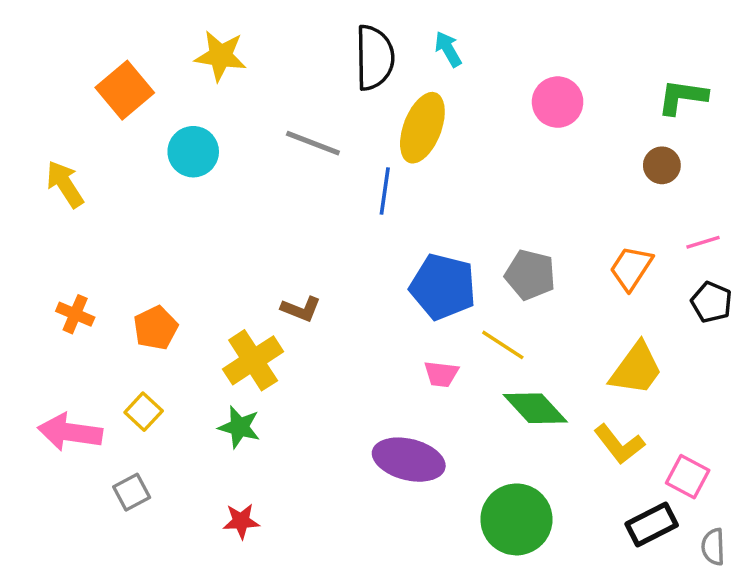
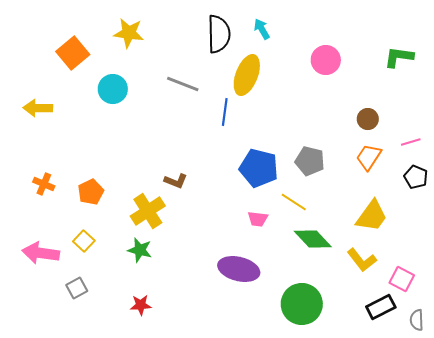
brown circle: (662, 165) -> (368, 119), moved
yellow arrow: (65, 184) -> (38, 108), turned -56

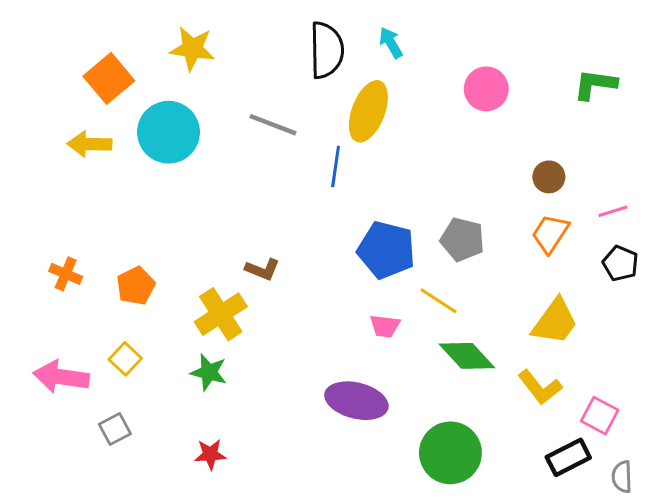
cyan circle: (113, 89) -> (169, 132), size x1.4
yellow arrow: (38, 108) -> (89, 144), moved

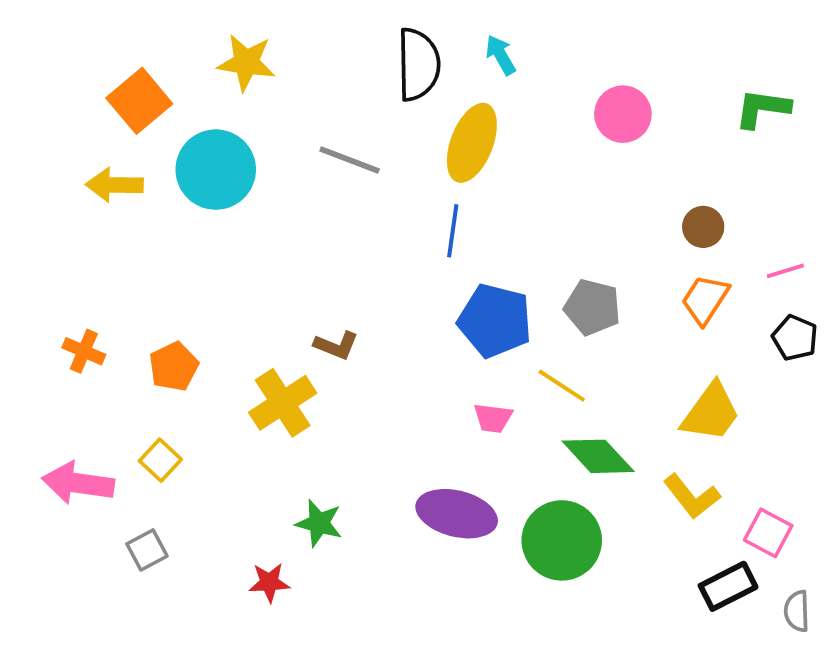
blue line: (336, 166) -> (453, 231), moved
green star: (209, 372) -> (319, 523), moved
green circle: (450, 453) -> (562, 540), moved

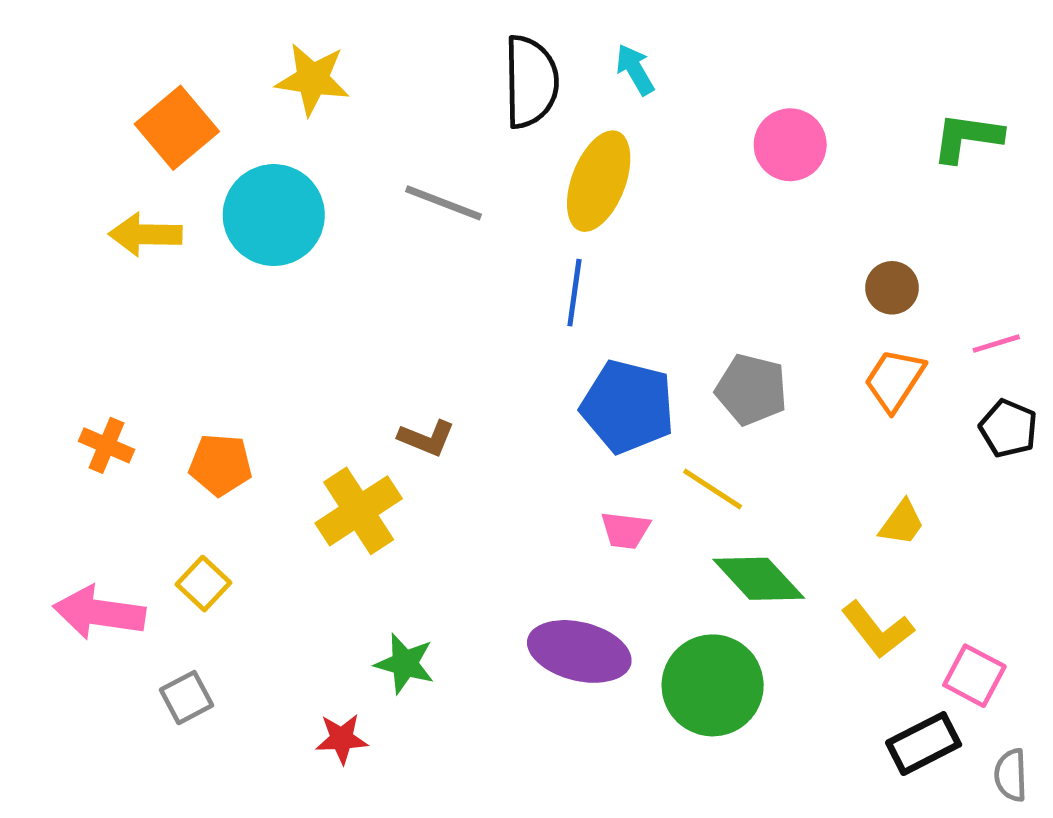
orange pentagon: (174, 366) -> (220, 465), turned 30
yellow trapezoid: (711, 412) -> (902, 523), size x0.6

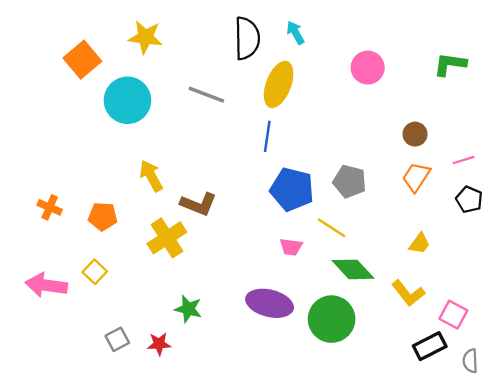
yellow arrow: (145, 234) -> (151, 176), moved, turned 60
brown L-shape: (427, 438) -> (198, 204), size x1.4
gray square: (187, 698) -> (117, 339), moved

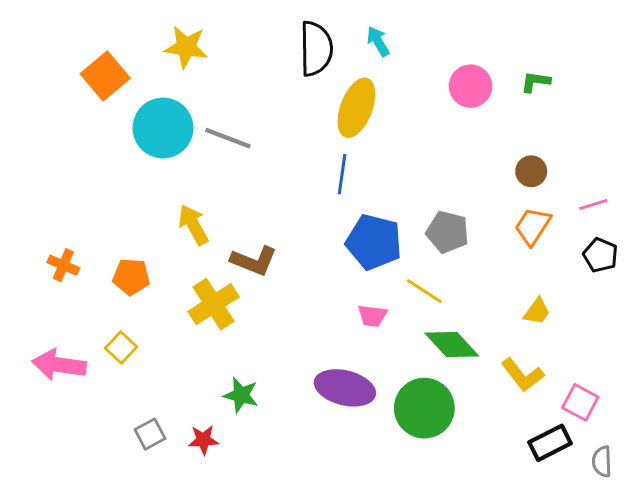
green L-shape: (450, 64) -> (536, 82), moved, size x0.7
gray line: (206, 95) -> (228, 138), moved

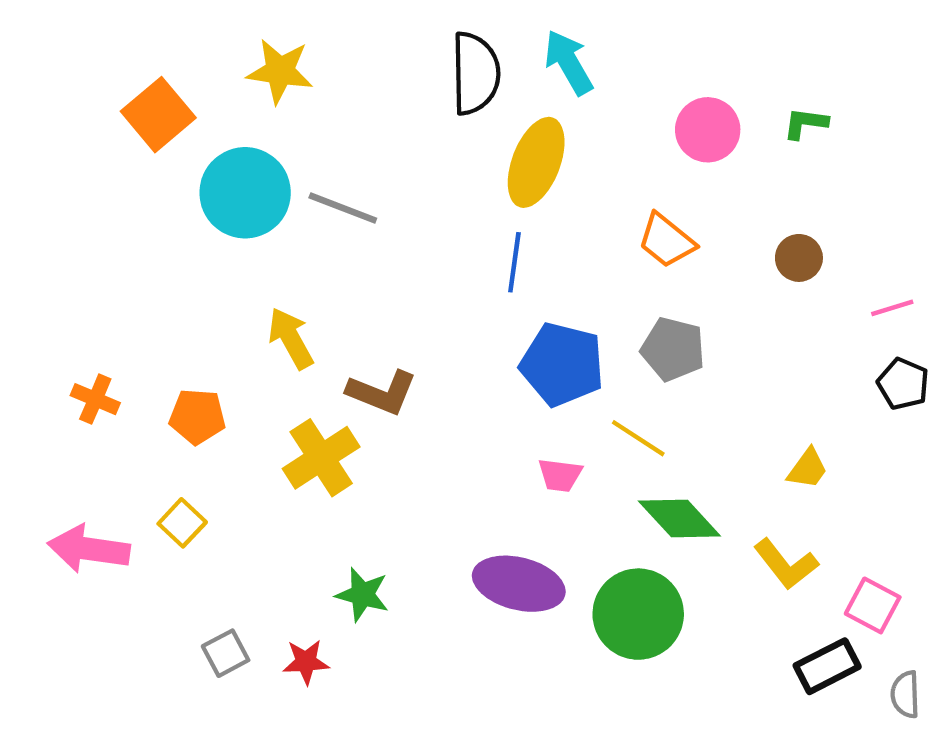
cyan arrow: (378, 41) -> (569, 62), size x1.4
orange trapezoid: (533, 226) -> (666, 241), moved, turned -84

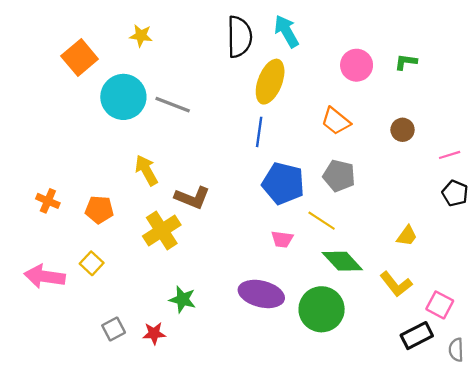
yellow star: (280, 71) -> (141, 36), size x0.7

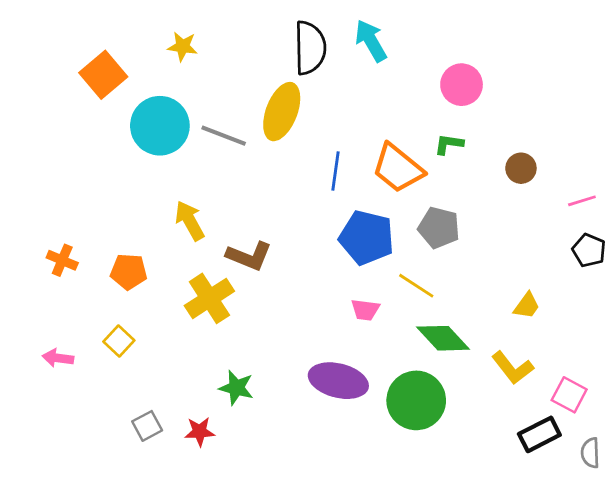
green L-shape: (406, 62) -> (449, 144), moved
yellow ellipse: (270, 82) -> (282, 112), moved
orange trapezoid: (336, 121) -> (398, 168), moved, size x1.4
pink arrow: (45, 276) -> (58, 358), size x0.6

